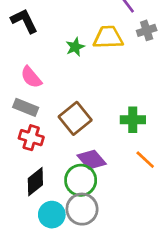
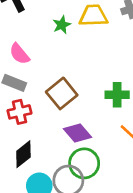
red cross: (31, 138) -> (19, 112), turned -30
green circle: (81, 180) -> (84, 163), moved

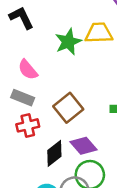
green star: (62, 25) -> (68, 42), size x1.5
black diamond: (23, 154) -> (54, 153), moved

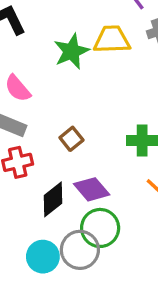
brown square: (68, 108) -> (71, 139), size x0.6

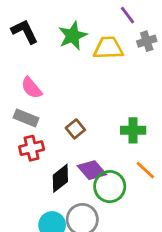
green star: (71, 51) -> (73, 36), moved
green circle: (100, 228) -> (110, 187), moved

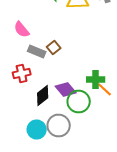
gray rectangle: (26, 118) -> (37, 52), moved
brown square: (75, 129) -> (54, 48), moved
green cross: (133, 130) -> (96, 80), moved

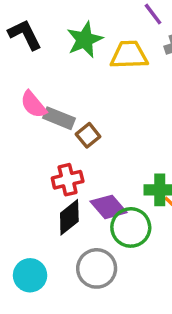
gray rectangle: (37, 52) -> (59, 118), moved
red cross: (22, 74) -> (68, 180), moved
cyan circle: (37, 130) -> (30, 275), moved

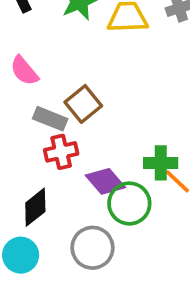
gray rectangle: (59, 118) -> (50, 119), moved
brown square: (88, 135) -> (83, 104), size x1.4
black diamond: (69, 217) -> (35, 207), moved

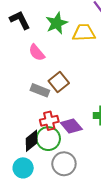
pink semicircle: (24, 71) -> (37, 53), moved
red cross: (61, 152) -> (49, 121), moved
green circle: (129, 203) -> (48, 139), moved

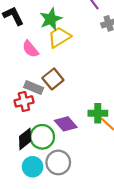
yellow trapezoid: (84, 33) -> (59, 37), moved, turned -30
red cross: (49, 121) -> (24, 101), moved
cyan circle: (23, 168) -> (33, 167), moved

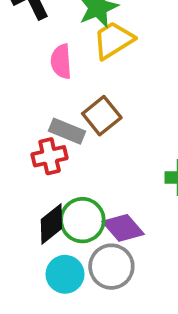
pink semicircle: (30, 49) -> (61, 61), turned 36
purple diamond: (66, 124) -> (123, 228), moved

